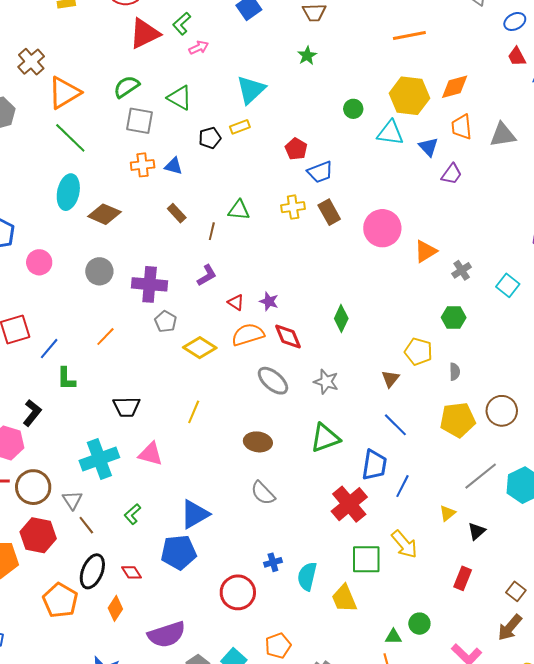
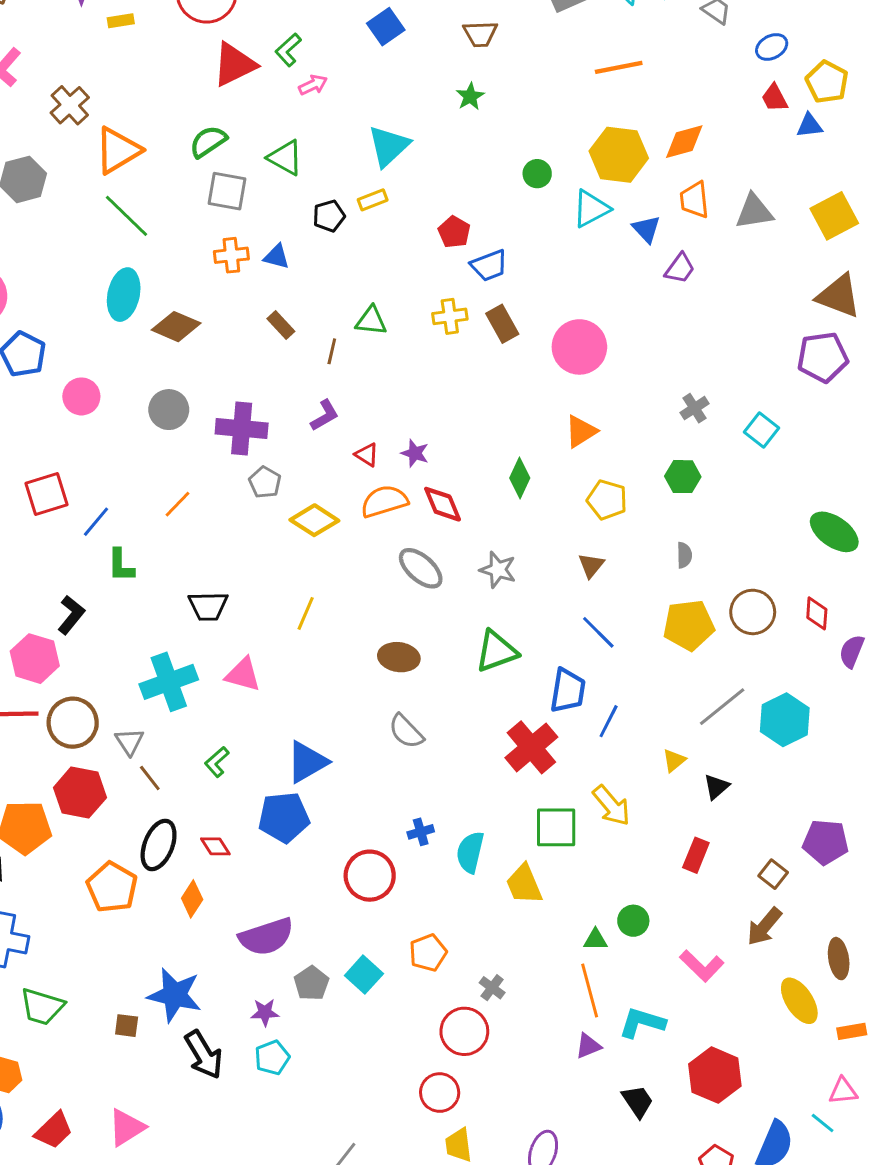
cyan triangle: (390, 133) -> (591, 209), turned -36
orange triangle: (425, 251) -> (581, 431), moved
yellow pentagon: (418, 352) -> (607, 500), moved

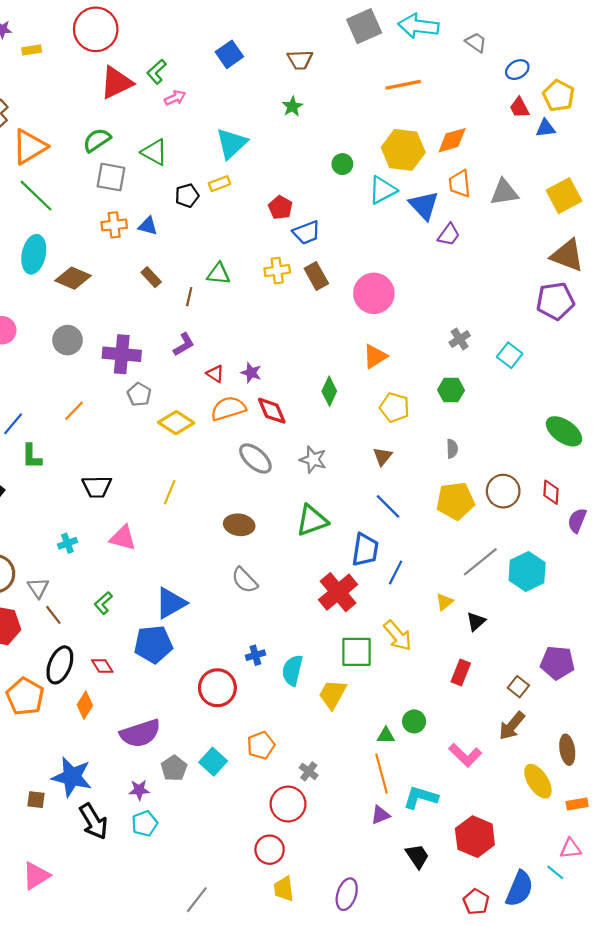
blue triangle: (646, 229) -> (424, 205), size x1.4
cyan cross: (169, 682) -> (67, 543), size x0.5
yellow trapezoid: (524, 884) -> (333, 694), turned 52

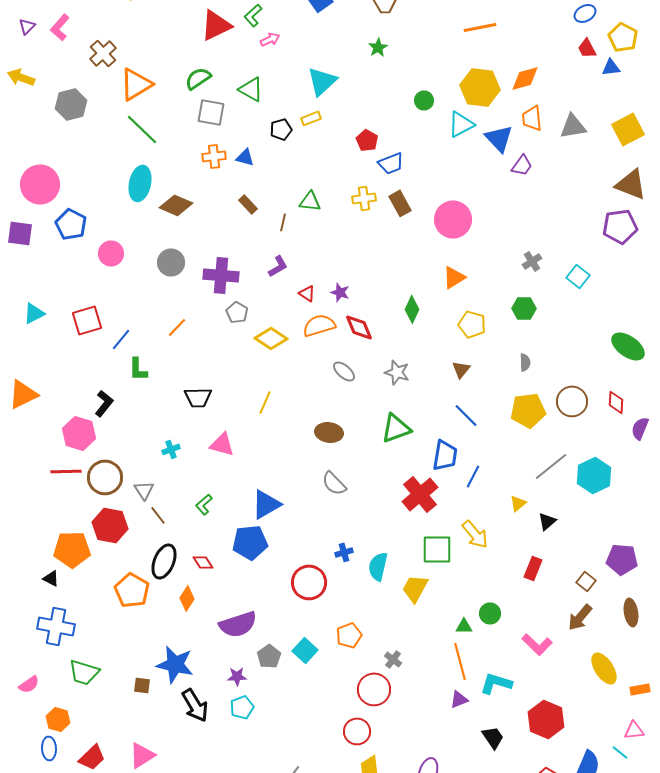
gray ellipse: (255, 459) -> (344, 371), size x0.7
brown ellipse: (567, 750) -> (631, 612), moved

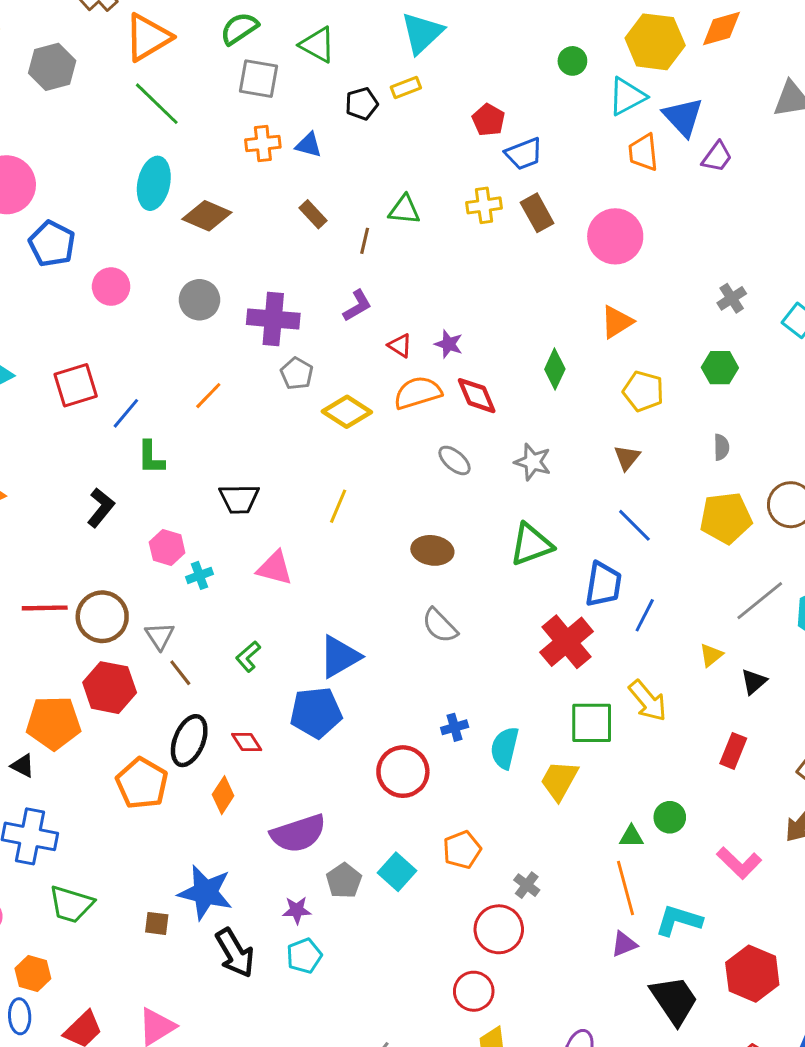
orange trapezoid: (532, 118) -> (643, 152), moved
pink hexagon: (79, 433) -> (167, 547), moved, size x0.7
black trapezoid: (493, 737) -> (674, 1000), size x1.5

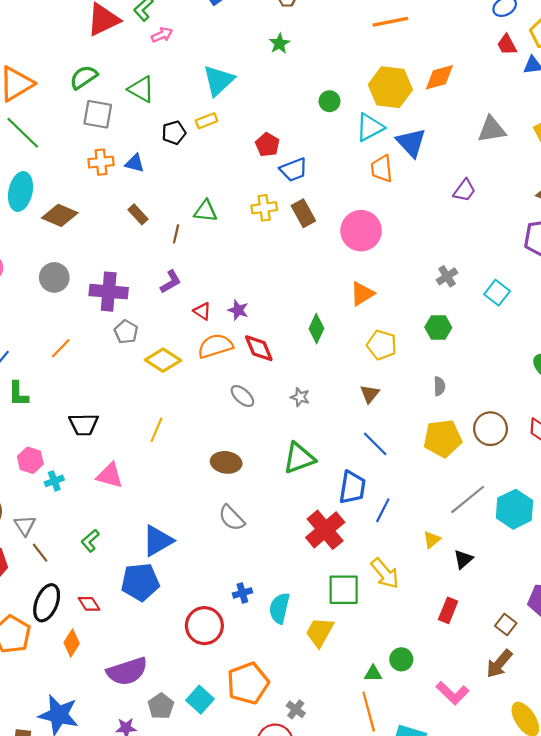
purple trapezoid: (717, 157) -> (464, 190), moved
gray star: (533, 462) -> (300, 397), size x0.7
orange pentagon: (462, 850) -> (248, 683), size x1.5

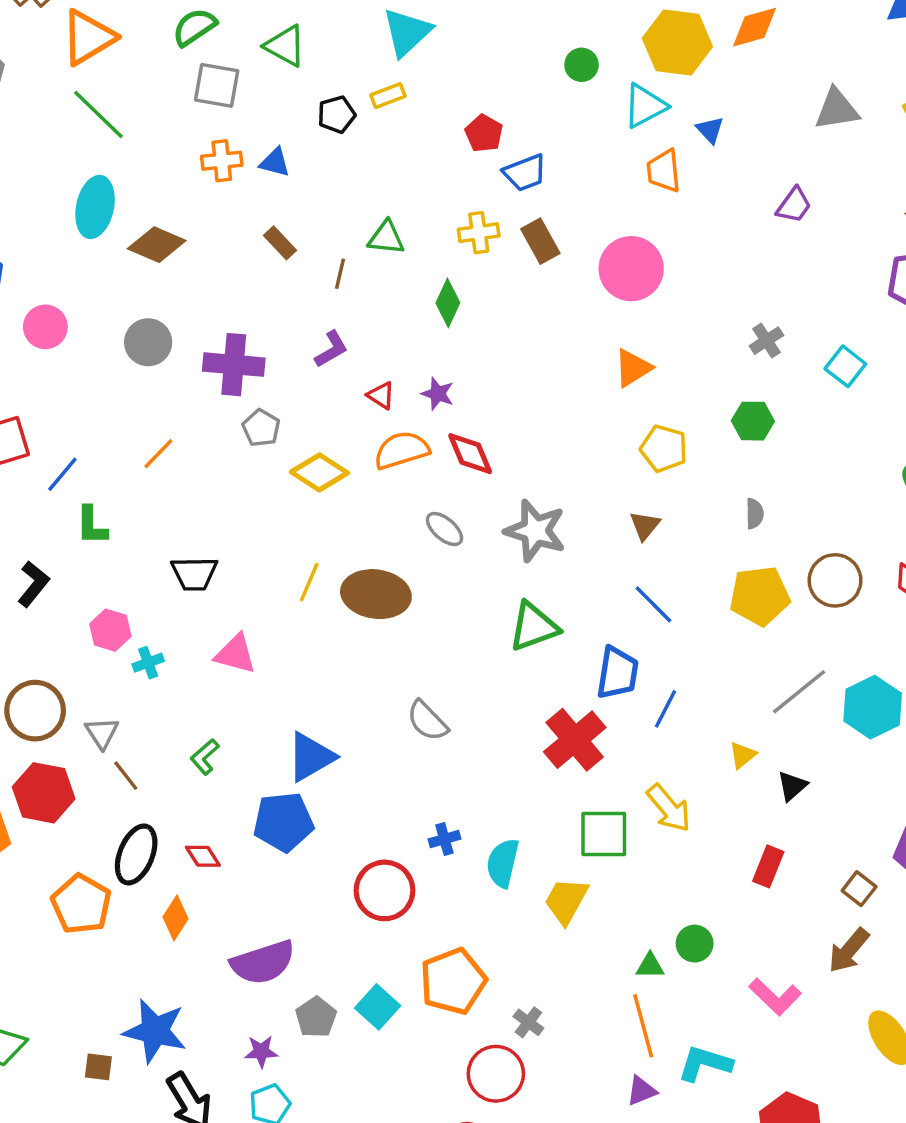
blue triangle: (411, 143) -> (710, 130), size x0.6
green diamond: (316, 329) -> (448, 303), moved
gray star: (300, 397) -> (535, 531), size x2.0
brown ellipse: (226, 462) -> (376, 594), moved, size x1.4

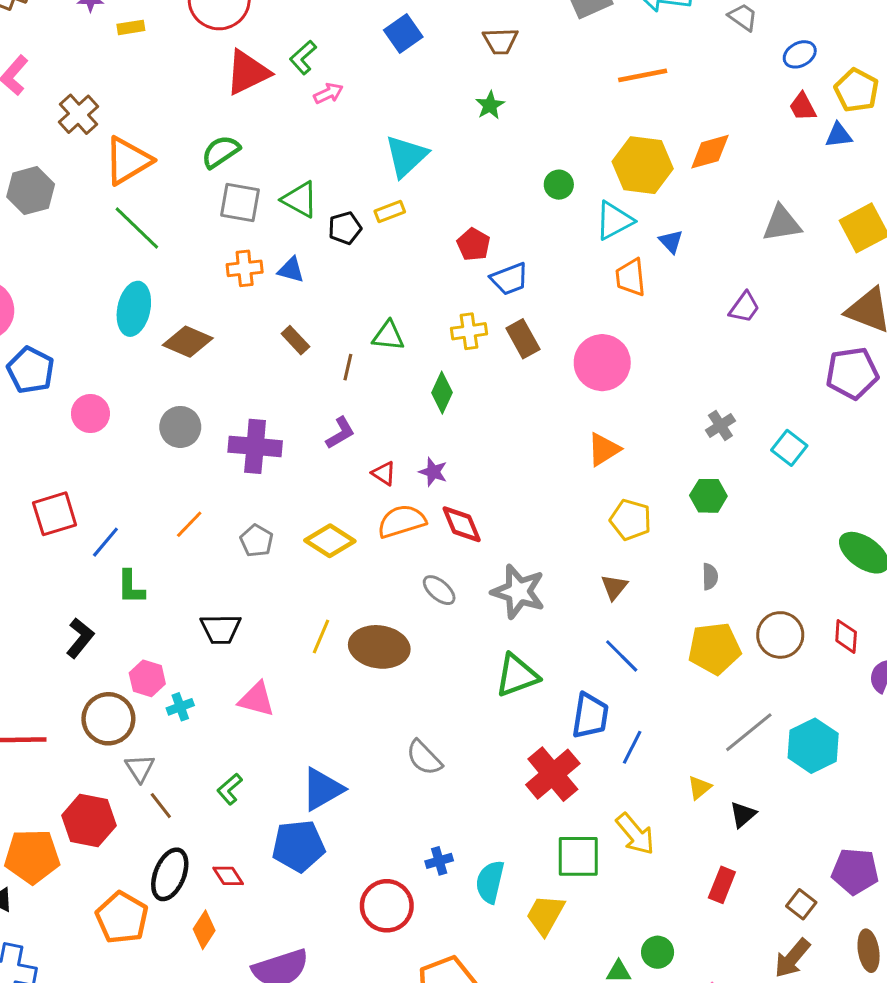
green triangle: (285, 46) -> (300, 200), moved
gray pentagon: (261, 428) -> (257, 541), moved
brown circle: (35, 711) -> (108, 719), moved

